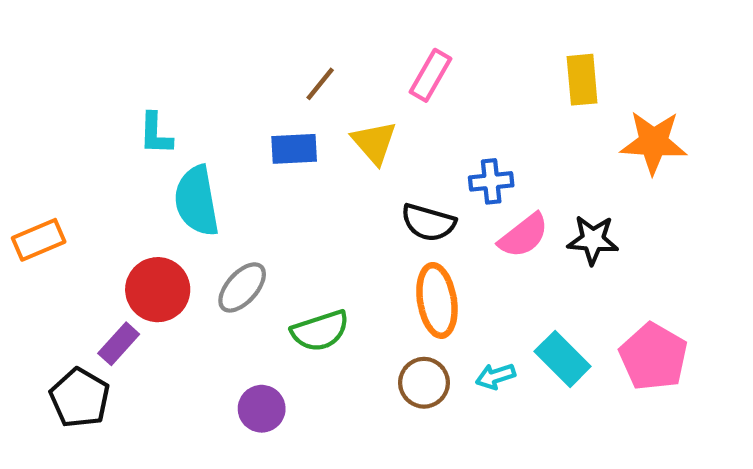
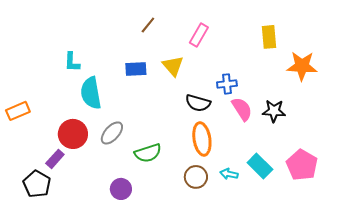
brown line: (320, 84) -> (148, 25), moved
pink semicircle: (524, 236) -> (242, 109), turned -85
cyan arrow: (495, 376) -> (229, 174), turned 30

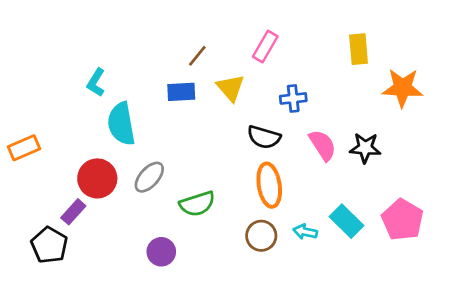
brown line: (148, 25) -> (197, 56), moved
cyan L-shape: (72, 62) -> (96, 82), turned 30
blue cross: (227, 84) -> (293, 98), moved

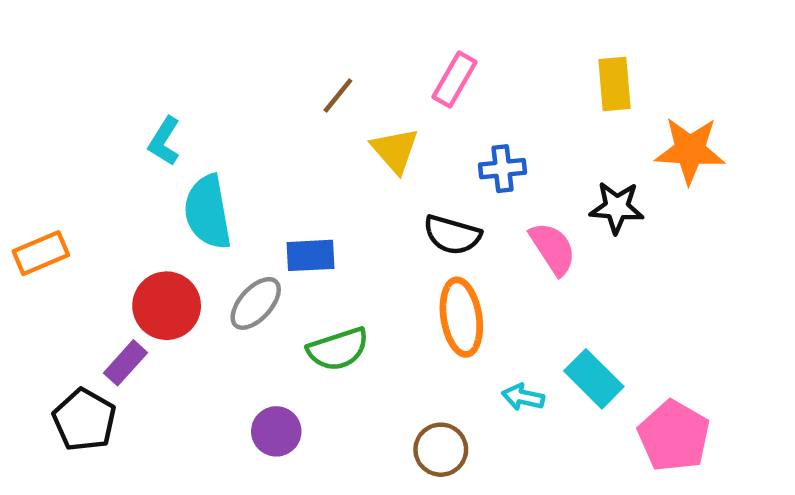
blue rectangle: (181, 92) -> (311, 255), moved
black star: (365, 148) -> (617, 207), moved
pink pentagon: (403, 220) -> (674, 436), moved
brown circle: (261, 236) -> (441, 450), moved

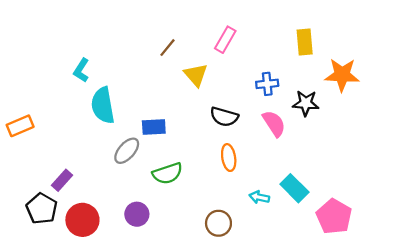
blue cross: (502, 169) -> (267, 84), moved
red circle: (167, 306) -> (82, 220), moved
orange ellipse: (461, 317) -> (229, 158), size x0.7

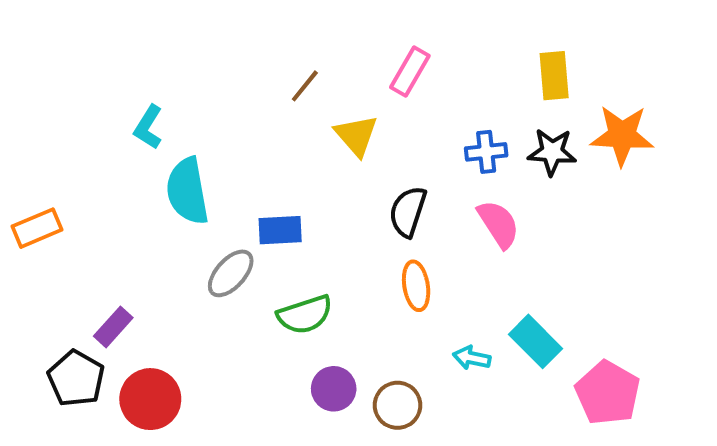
black star: (306, 103) -> (552, 152), moved
black semicircle: (224, 117) -> (408, 212), turned 92
purple circle: (137, 214) -> (334, 389), moved

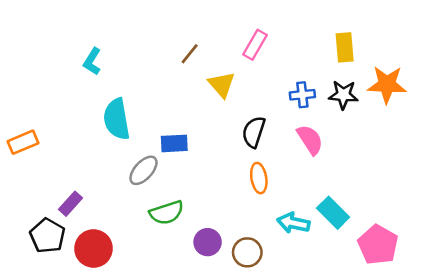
cyan L-shape: (148, 127) -> (92, 61), moved
green semicircle: (305, 315) -> (167, 213), moved
cyan arrow: (472, 358) -> (293, 223), size x1.4

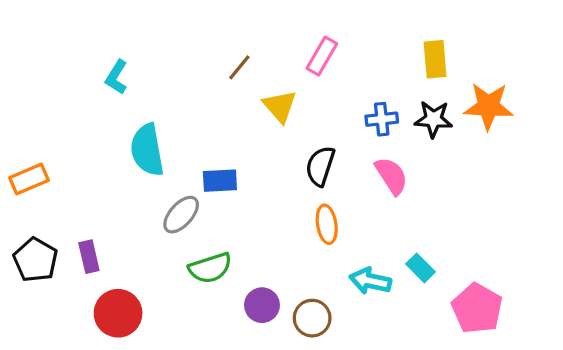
purple rectangle: (70, 204) -> (89, 257), turned -55
cyan rectangle: (333, 213) -> (420, 268), size x0.7
black pentagon: (47, 236) -> (36, 260), moved

